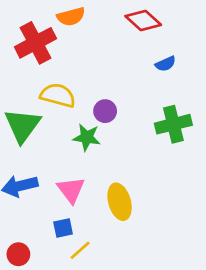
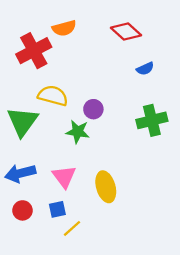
red circle: (18, 254) -> (22, 210), moved

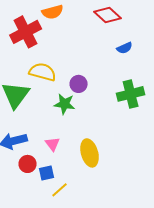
pink triangle: (64, 177) -> (53, 144), size x0.7
red circle: (22, 210) -> (28, 164), moved

